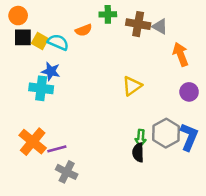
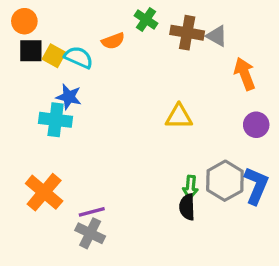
green cross: (108, 14) -> (146, 20), turned 35
yellow triangle: (132, 86) -> (179, 117), turned 35
purple line: (57, 149) -> (92, 212), moved

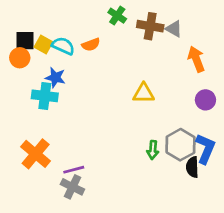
orange circle: (24, 21) -> (20, 58), moved
orange semicircle: (113, 41) -> (91, 45), moved
black semicircle: (187, 207) -> (192, 167), moved

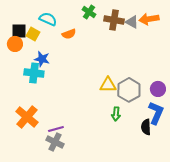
cyan semicircle: (63, 46) -> (48, 19), moved
orange arrow: (196, 59) -> (149, 19), moved, turned -78
yellow triangle: (144, 93) -> (108, 85), moved
purple circle: (205, 100) -> (158, 89), moved
gray hexagon: (180, 145) -> (129, 90), moved

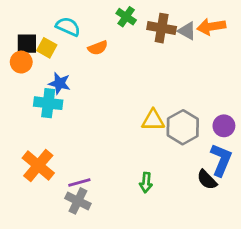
green arrow: (116, 114) -> (146, 183), moved
black semicircle: (146, 127) -> (207, 180), turned -42

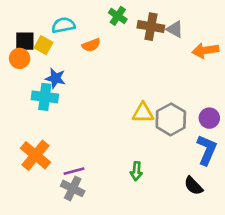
cyan semicircle: (68, 27) -> (63, 25), turned -35
orange arrow: (211, 27) -> (205, 50), moved
black semicircle: (207, 180) -> (193, 186), moved

